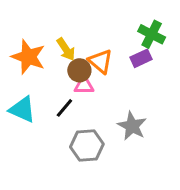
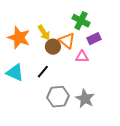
green cross: (152, 34) -> (81, 21), moved
pink triangle: (84, 85) -> (82, 57), moved
gray star: (132, 126) -> (85, 99), moved

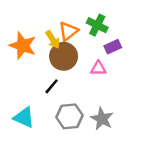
orange triangle: (67, 41) -> (68, 31), moved, turned 42
brown circle: (53, 47) -> (64, 56), size x1.5
cyan triangle: (15, 73) -> (24, 118), moved

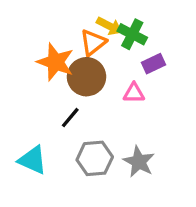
yellow arrow: (53, 40) -> (109, 26), moved, turned -30
orange star: (23, 46) -> (55, 62), moved

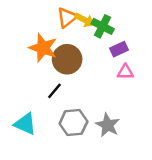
orange triangle: (93, 42) -> (67, 17), moved
pink triangle: (134, 93) -> (125, 72), moved

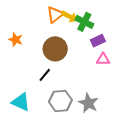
orange star: (43, 48) -> (16, 40), moved, size x0.6

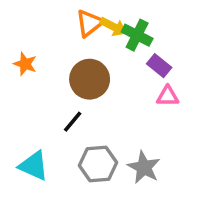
purple rectangle: (98, 41) -> (159, 66), turned 64

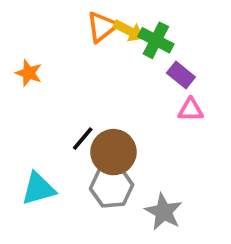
brown circle: (90, 79) -> (113, 152), moved
cyan triangle: (34, 166) -> (38, 189), turned -40
gray star: (144, 167) -> (164, 212), moved

